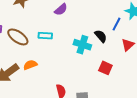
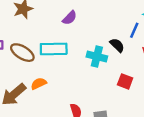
cyan rectangle: (45, 36) -> (54, 49), size x1.6

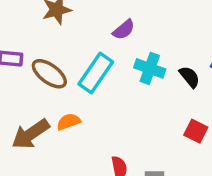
cyan rectangle: (54, 49) -> (96, 73), turned -60
cyan cross: (97, 56) -> (150, 68), moved

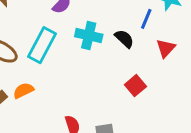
red square: (196, 131) -> (135, 86), turned 30

